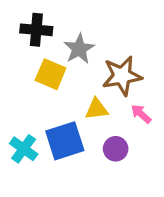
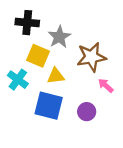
yellow triangle: (97, 109) -> (56, 76), moved
blue square: (65, 141) -> (49, 106), turned 32
cyan cross: (24, 149) -> (18, 80), moved

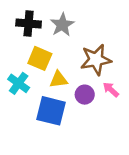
gray star: (59, 37) -> (62, 25), moved
purple circle: (87, 112) -> (85, 95), moved

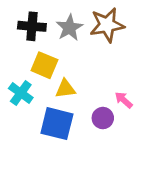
brown star: (96, 60) -> (107, 25), moved
purple circle: (85, 95) -> (103, 118), moved

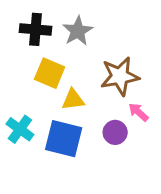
brown star: (107, 25) -> (120, 76), moved
cyan cross: (21, 93) -> (20, 129), moved

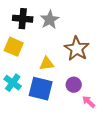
yellow square: (50, 73) -> (14, 47), moved
brown star: (120, 76) -> (77, 49), turned -30
pink arrow: (139, 112) -> (89, 102), moved

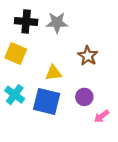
gray star: (50, 20) -> (57, 23), turned 30
brown star: (77, 49) -> (88, 56), size x0.7
pink arrow: (89, 102) -> (101, 116), turned -80

